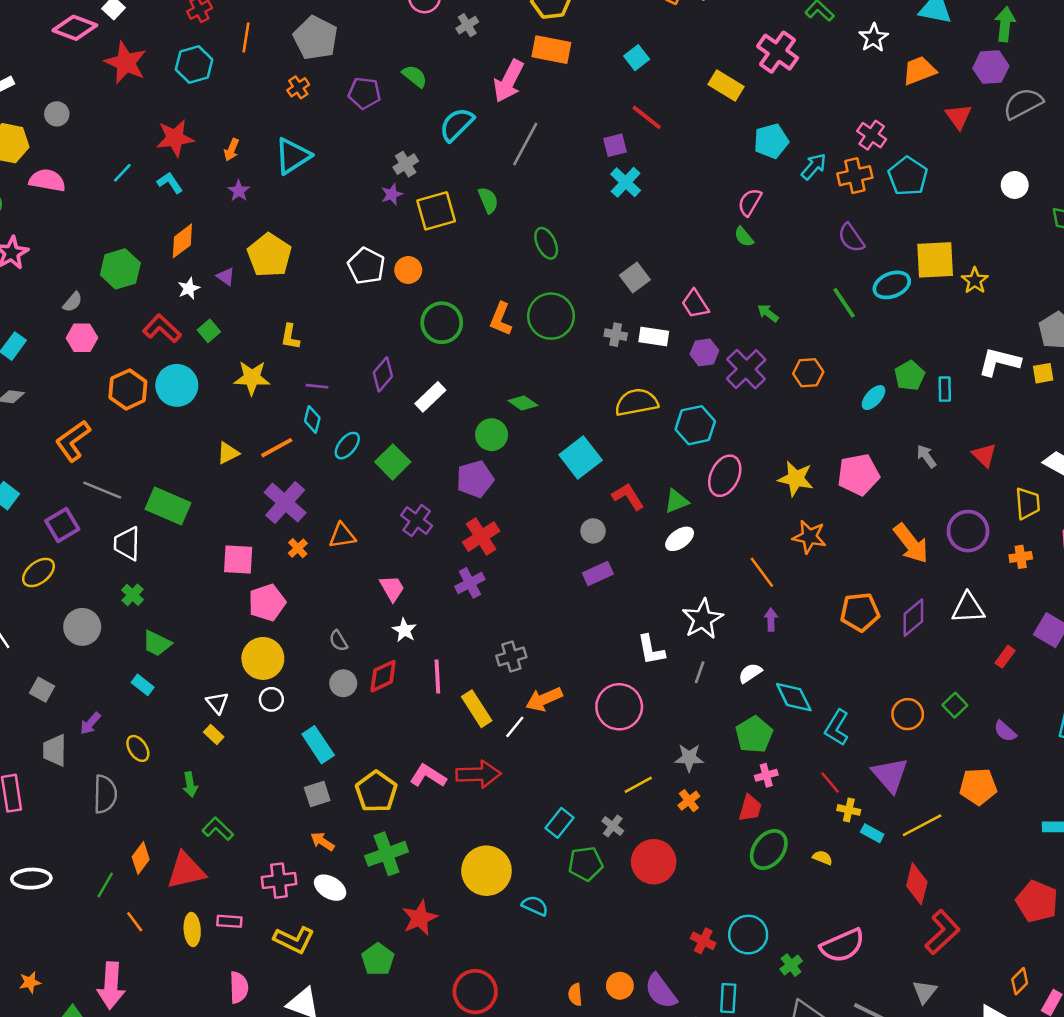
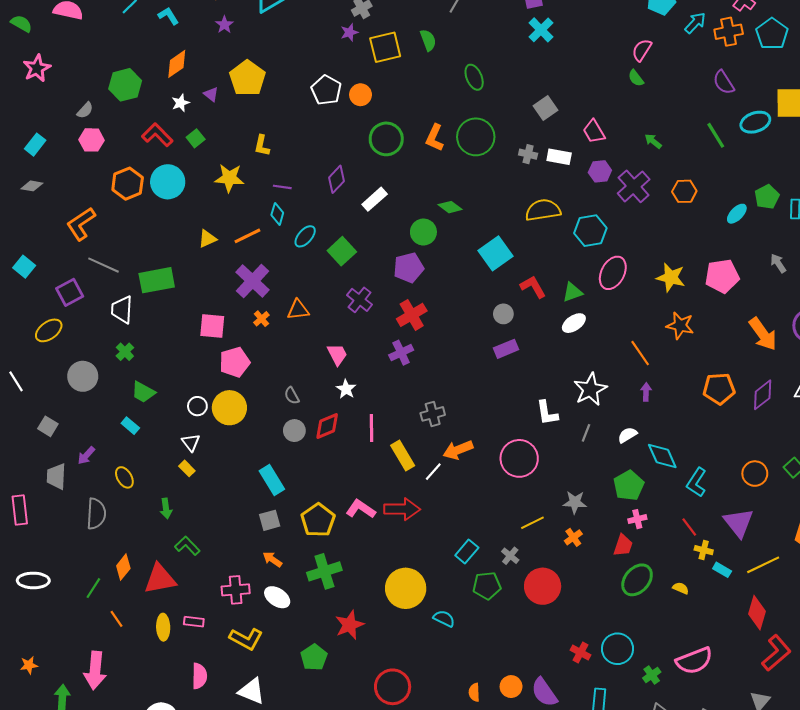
green rectangle: (168, 506) -> (157, 280), turned -36
white circle: (271, 699) -> (197, 406), moved

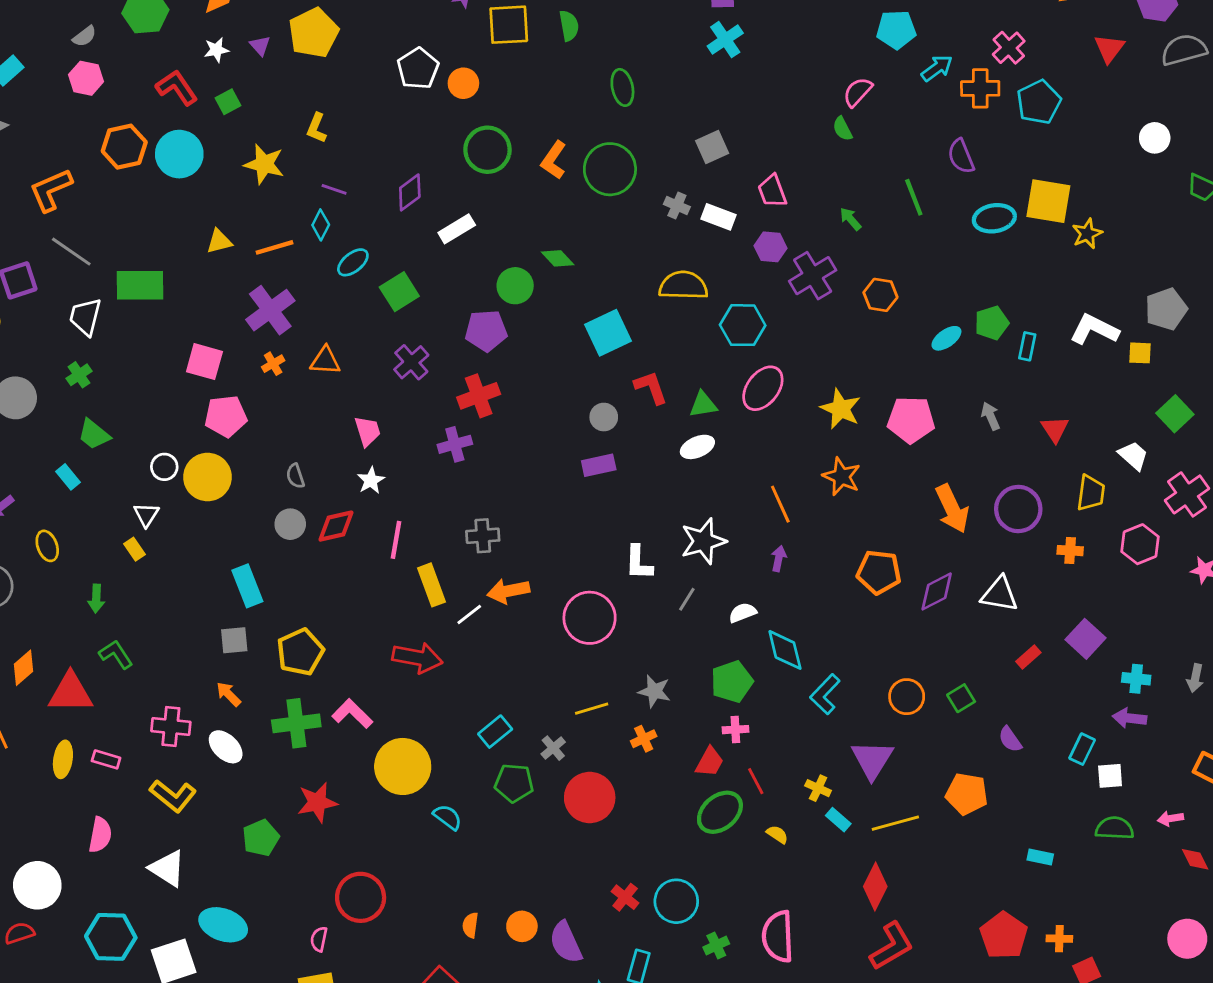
green line: (716, 135) -> (914, 197), moved
pink L-shape: (361, 509) -> (352, 714), moved
red line: (689, 527) -> (756, 781), moved
pink semicircle: (694, 661) -> (778, 937), turned 99

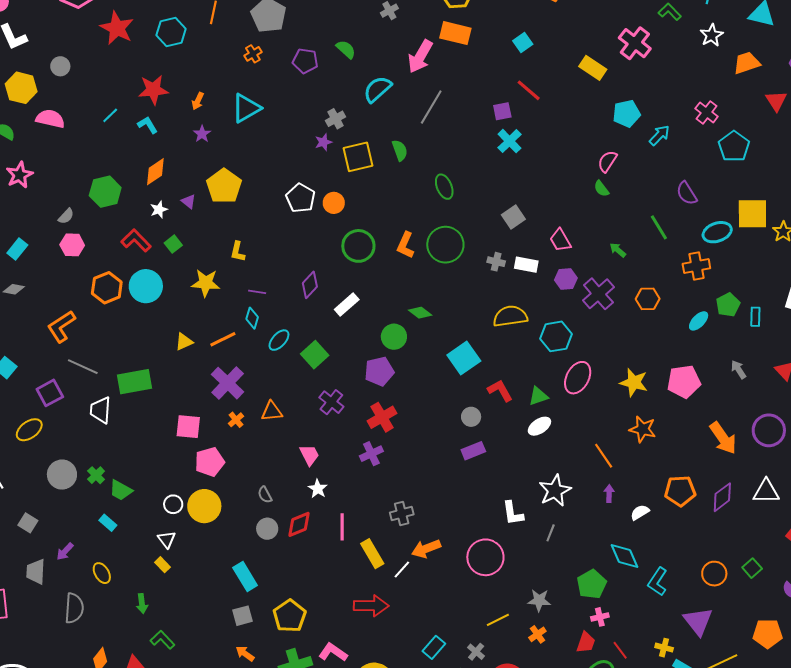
orange cross: (980, 88) -> (696, 266), moved
green cross: (79, 375) -> (96, 475), moved
white semicircle: (743, 613) -> (640, 512), moved

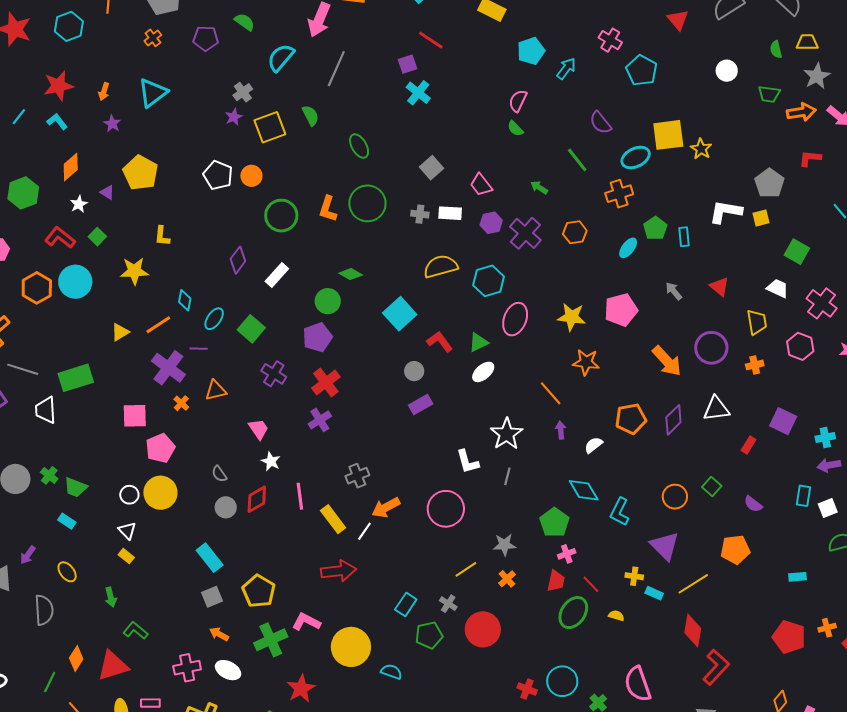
purple line: (257, 292) -> (199, 349), moved

